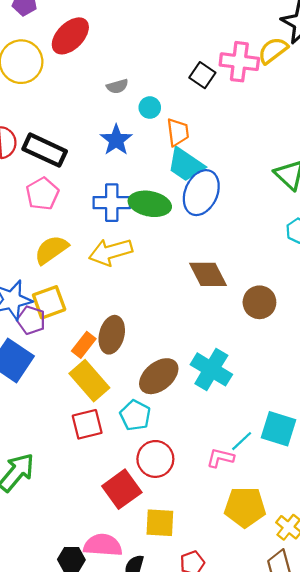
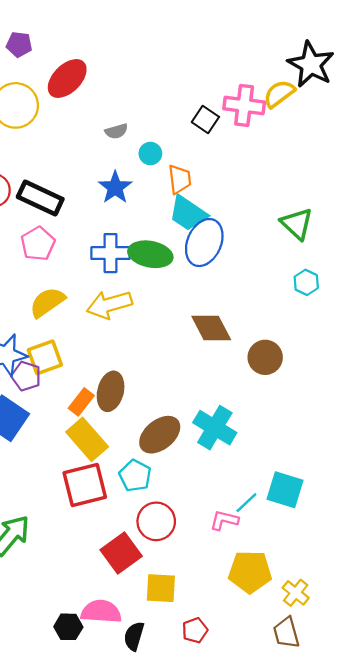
red square: (87, 424) -> (85, 485), size x1.4

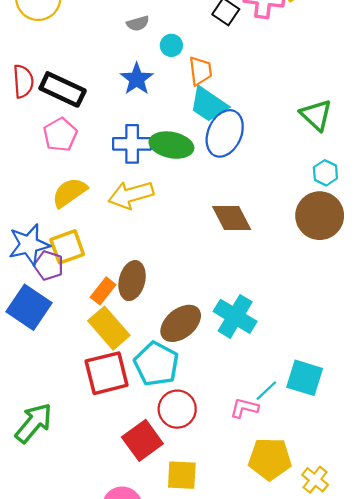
brown circle: (265, 357) -> (320, 216), moved, size x1.4
cyan pentagon: (135, 476) -> (156, 364), size x1.4

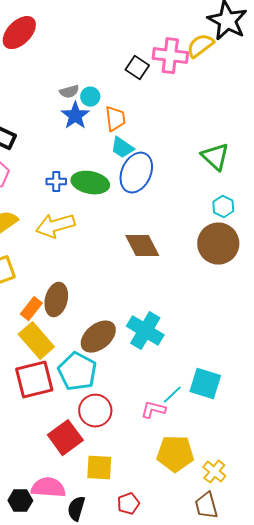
gray semicircle: (138, 23) -> (69, 92), moved
blue star: (137, 79) -> (75, 116), moved
cyan trapezoid: (208, 104) -> (122, 148), size x0.7
blue cross: (132, 144) -> (56, 182), size x0.6

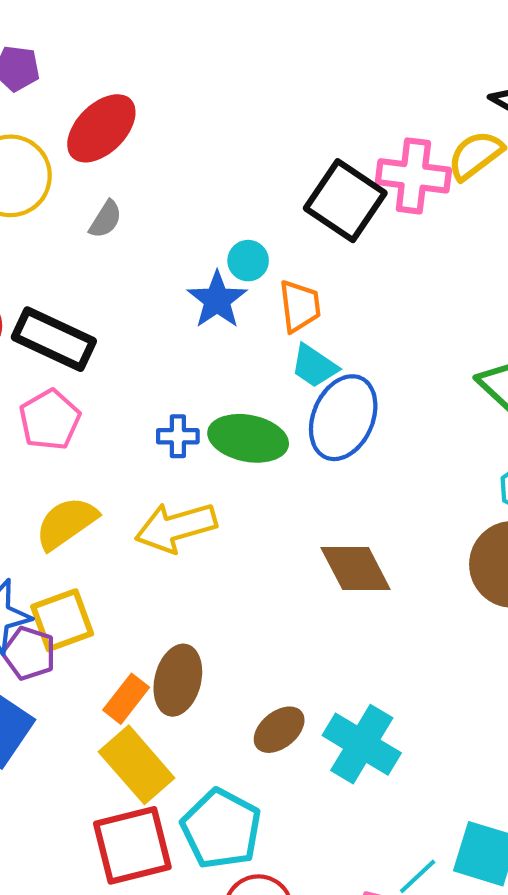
black square: (137, 68) -> (345, 201), size x1.6
gray semicircle: (69, 92) -> (106, 219), moved, turned -42
brown ellipse: (98, 337) -> (279, 730), moved, size x0.7

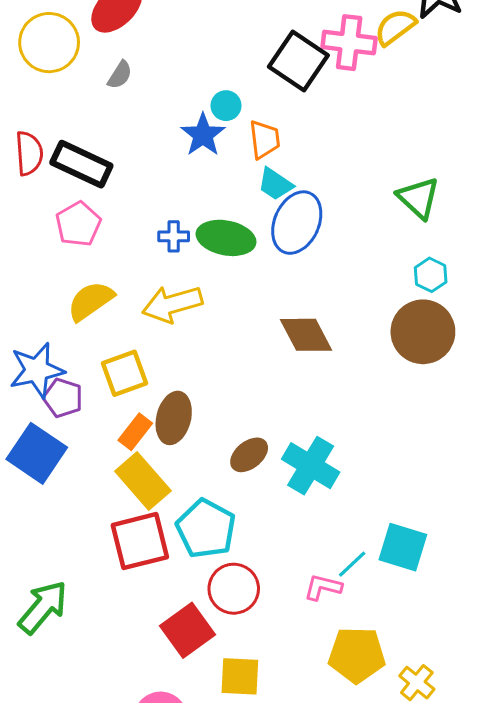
yellow square: (62, 620) -> (124, 373), moved

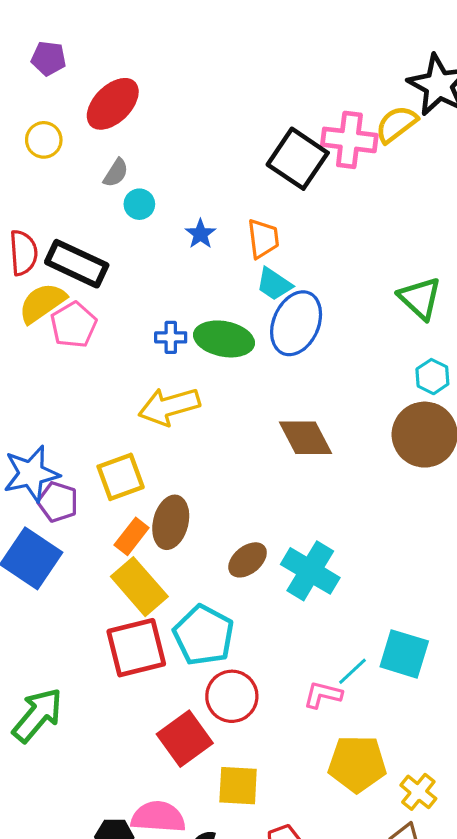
yellow circle: (49, 43) -> (44, 140), size x0.6
cyan circle: (226, 106) -> (139, 204), moved
blue star: (203, 135) -> (200, 234), size x0.7
yellow semicircle: (91, 301) -> (42, 303), moved

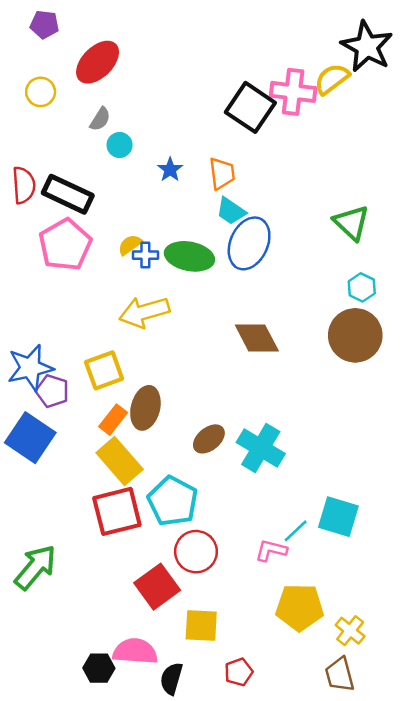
yellow semicircle: (42, 303) -> (130, 245), moved, size x0.6
pink pentagon: (74, 325) -> (65, 245), size x1.4

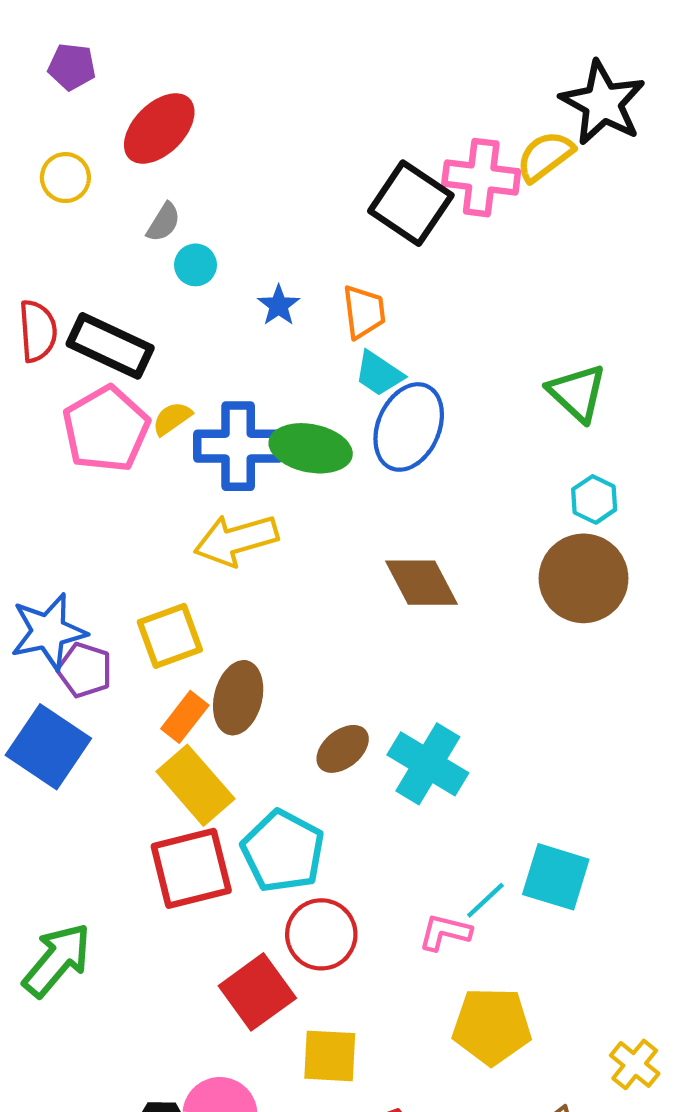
yellow semicircle: (130, 245) -> (172, 418), moved
blue cross: (145, 255) -> (238, 446), size x2.0
yellow cross: (350, 631) -> (635, 1064), moved

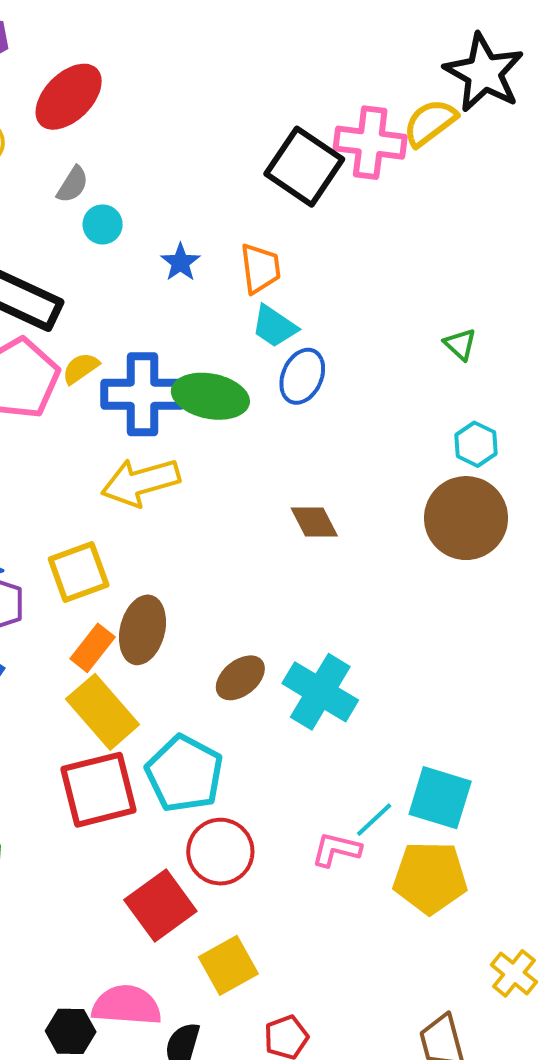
green triangle: (577, 393) -> (460, 344), size x0.6
blue ellipse: (409, 427) -> (302, 376), size x0.7
brown diamond: (421, 583) -> (314, 522), size x0.7
yellow pentagon: (492, 1026) -> (430, 878), moved
yellow square: (330, 1056) -> (228, 965), turned -32

